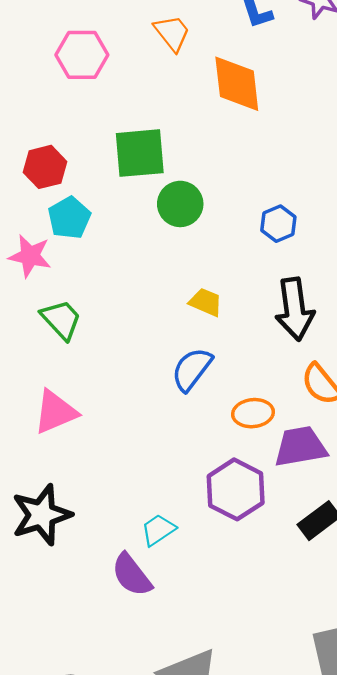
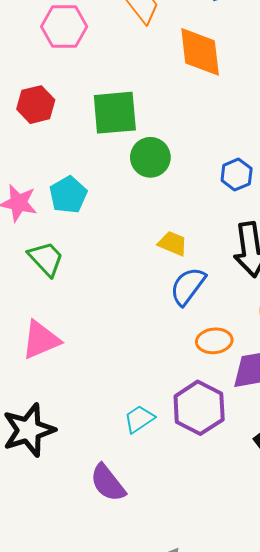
red hexagon: (45, 167) -> (36, 105), moved
cyan pentagon: (69, 218) -> (68, 195), moved
blue semicircle: (192, 369) -> (188, 286), moved
cyan trapezoid: (158, 530) -> (139, 419), moved

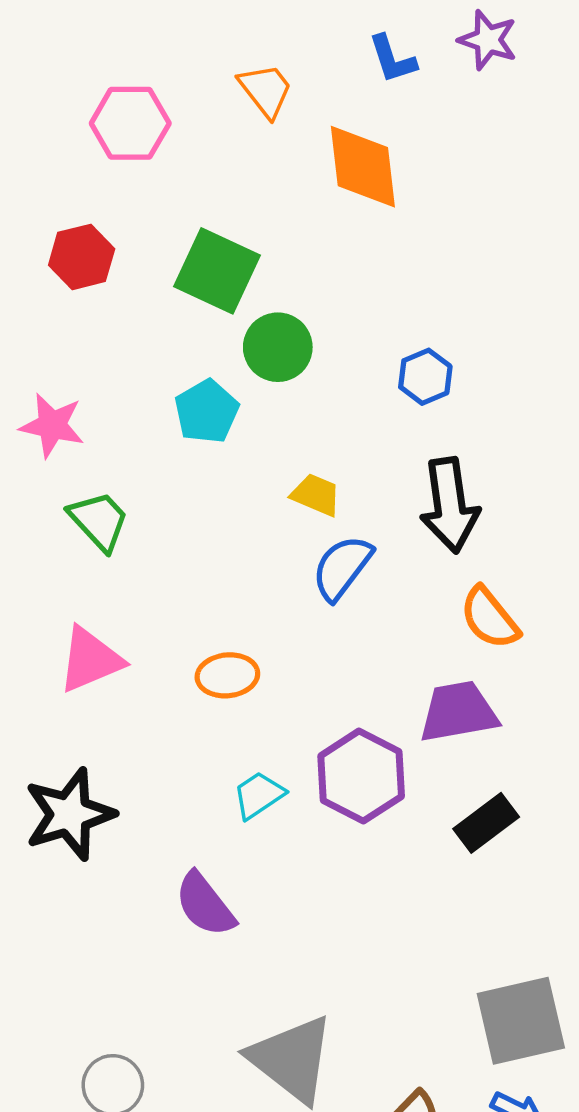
green square: (115, 113) -> (217, 271), turned 30
cyan pentagon: (68, 195) -> (207, 411), moved
orange ellipse: (214, 341) -> (227, 675), moved

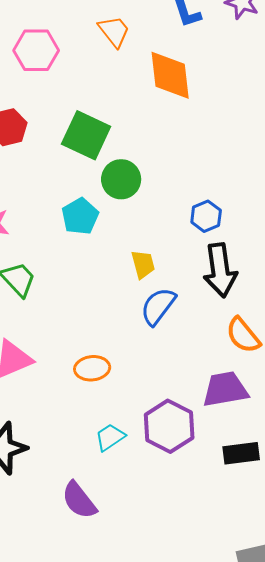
blue hexagon: (425, 377) -> (206, 216), moved
yellow trapezoid: (316, 495) -> (143, 264), turned 52
black rectangle: (486, 823) -> (241, 453), turned 30

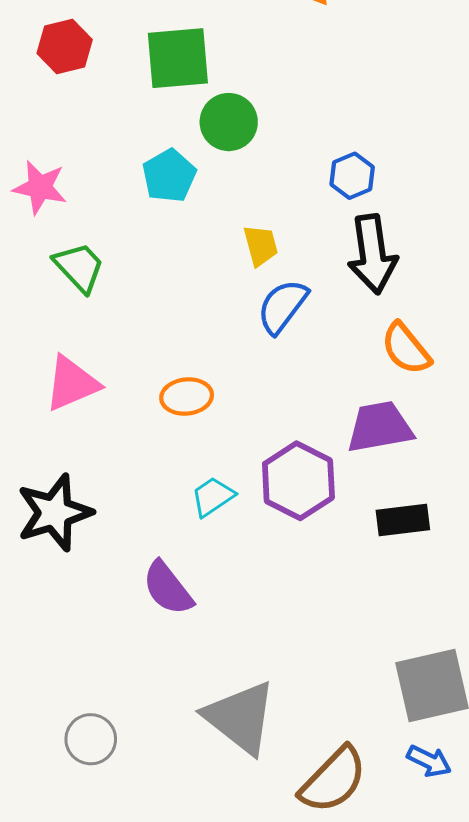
green square: (86, 135) -> (178, 58), turned -30

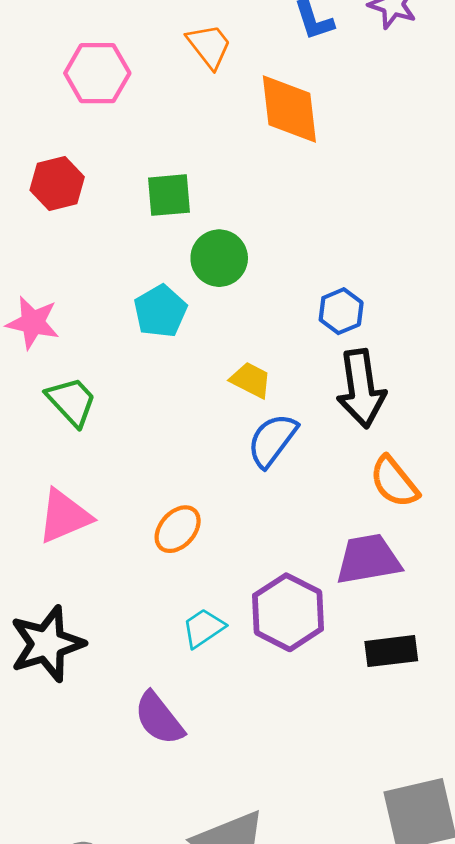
green square: (178, 58) -> (169, 195), size x0.7
yellow trapezoid: (261, 245) -> (251, 380), turned -48
orange ellipse: (187, 396) -> (178, 529), turned -42

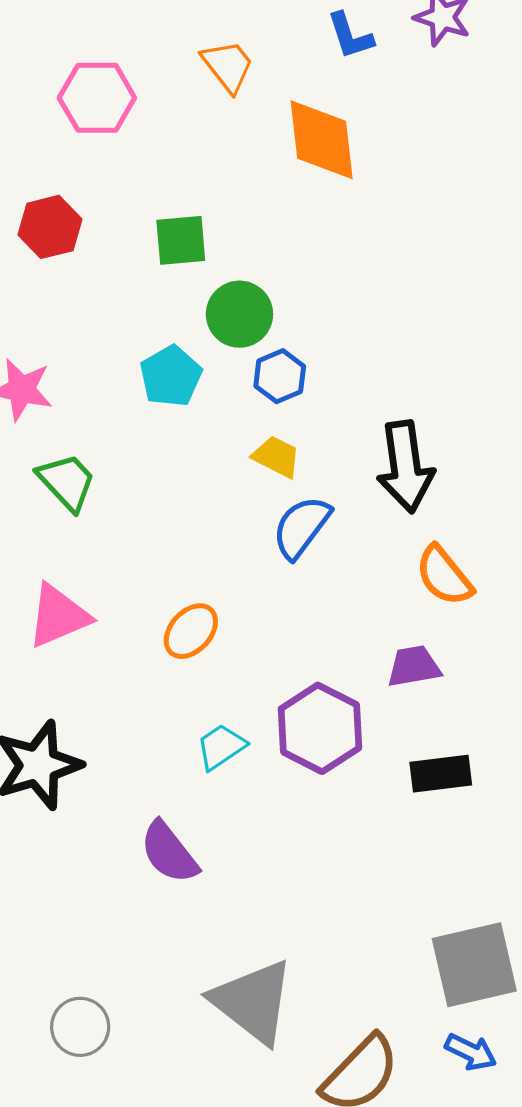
blue hexagon: (341, 311) -> (280, 376), moved
purple trapezoid: (368, 559) -> (414, 666), size x0.7

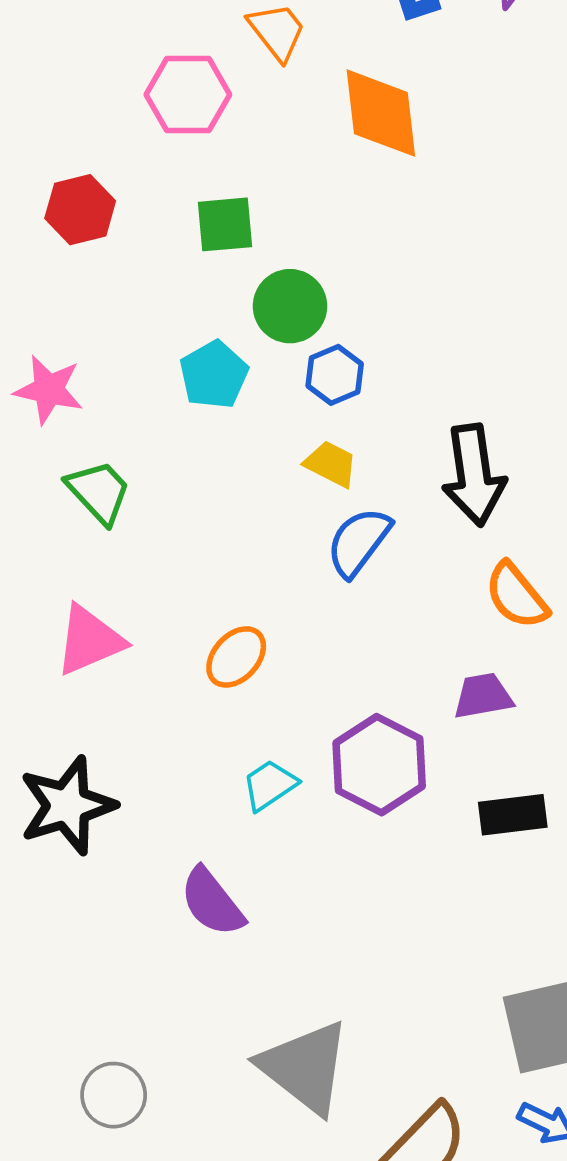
pink hexagon: (97, 98) -> (188, 95), moved

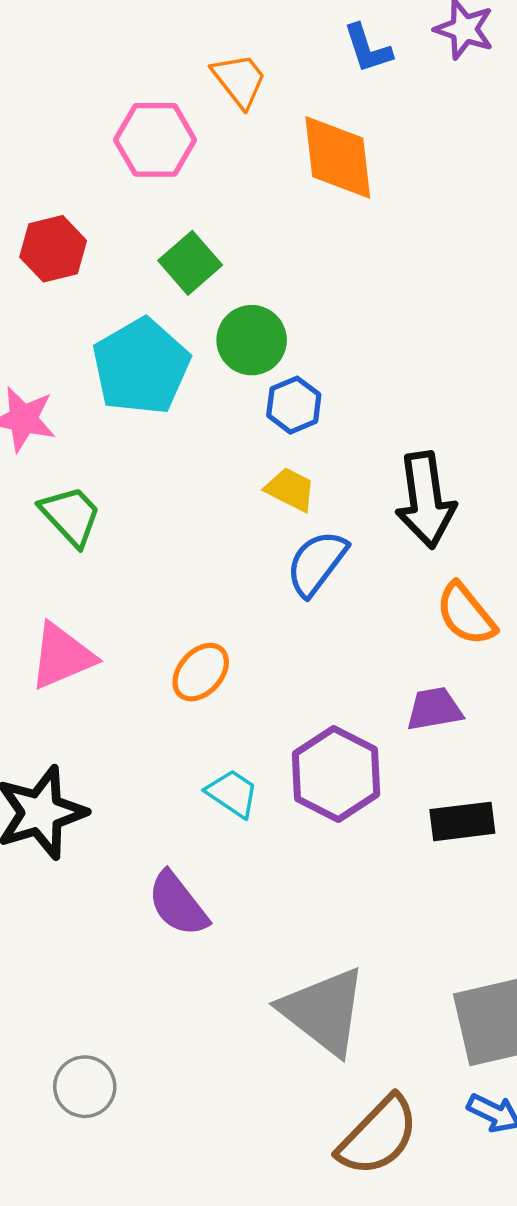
green square: (225, 224) -> (190, 263), turned -36
cyan pentagon: (214, 375) -> (141, 366), moved, size x1.5
cyan trapezoid: (270, 785) -> (232, 793), turned 68
gray triangle: (305, 1067) -> (324, 1011), moved

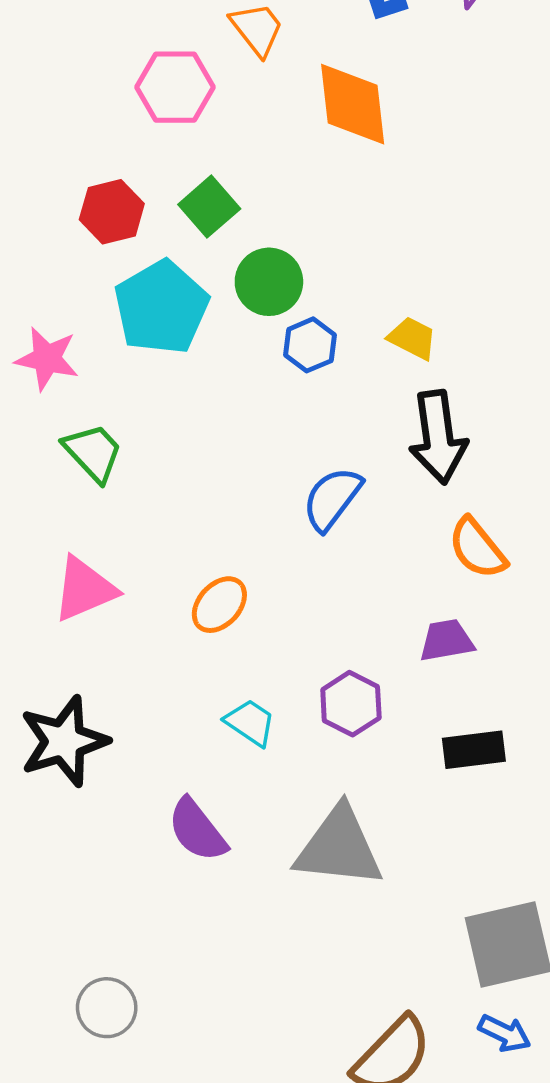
red hexagon: (53, 249) -> (112, 212), moved
yellow trapezoid: (290, 489) -> (412, 338), moved
purple hexagon: (336, 774) -> (351, 704), size x0.7
gray triangle: (324, 1011) -> (339, 847), moved, turned -32

